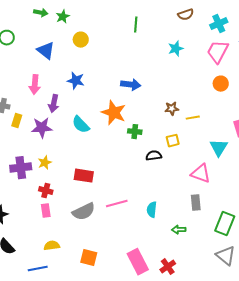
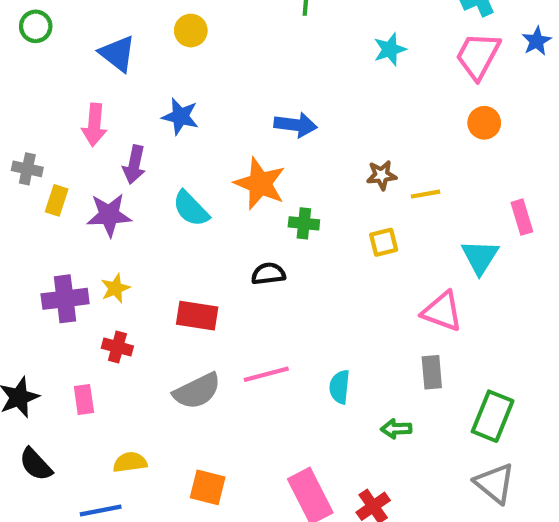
black semicircle: (154, 156) -> (268, 274), moved
pink rectangle: (46, 211) -> (84, 399), moved

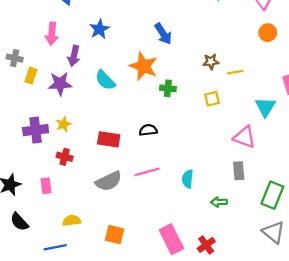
blue star: (180, 116) -> (99, 29), turned 30
blue arrow: (296, 125) -> (163, 34), turned 50
black semicircle: (268, 274) -> (148, 130), moved

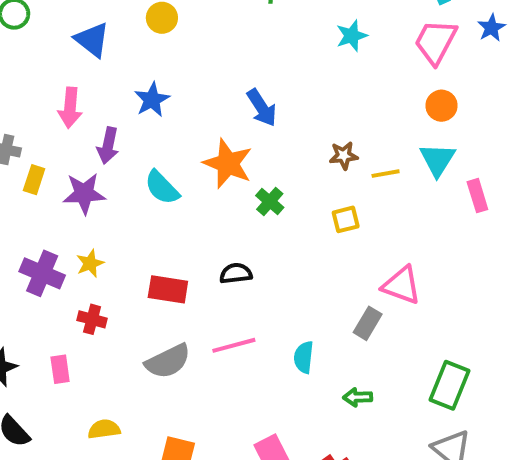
green cross: (168, 88) -> (270, 202), turned 35
cyan triangle: (265, 107) -> (438, 160), moved
purple cross: (36, 130) -> (42, 273), turned 30
gray rectangle: (239, 171) -> (368, 323), moved, turned 36

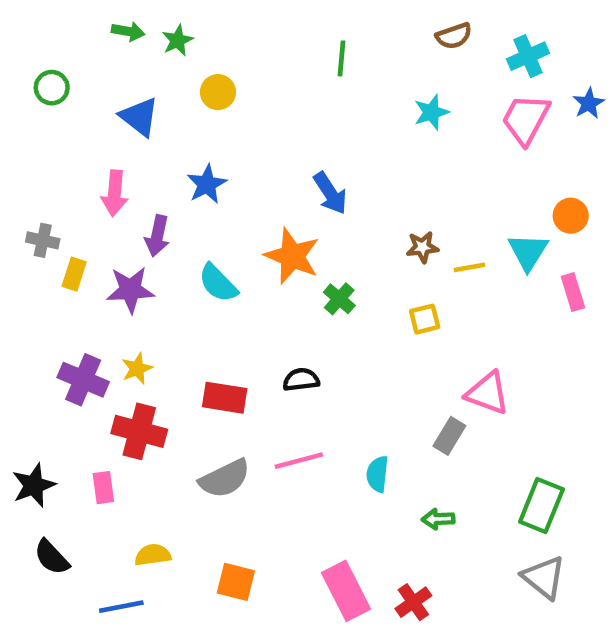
orange circle: (442, 106) -> (571, 216), moved
red cross: (92, 319) -> (139, 431), size x1.6

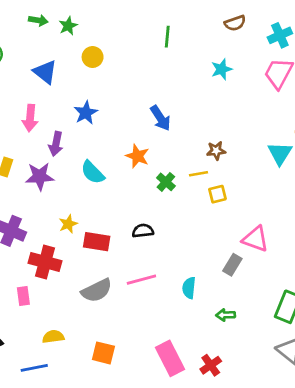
orange star: (292, 256) -> (137, 156), size x0.7
yellow line: (470, 267) -> (198, 174), moved
yellow star: (137, 368) -> (68, 224), moved

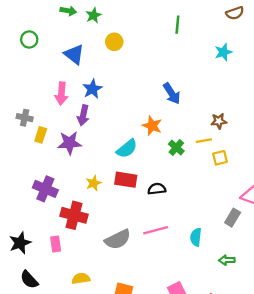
blue star: (86, 113) -> (92, 89), moved
cyan semicircle: (93, 172) -> (127, 149), moved, turned -85
red rectangle: (97, 242) -> (126, 180), moved

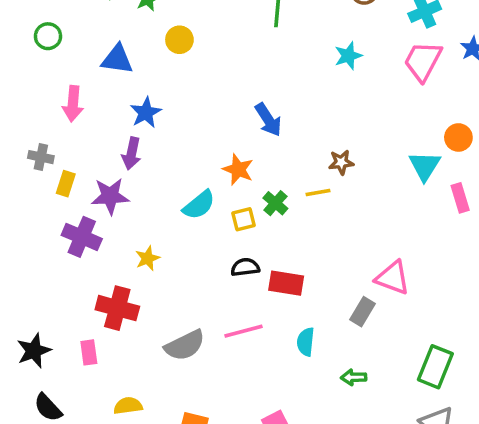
blue triangle: (74, 54) -> (117, 59), turned -30
pink arrow: (61, 94) -> (73, 104), moved
yellow square: (220, 158) -> (243, 219), moved
red rectangle: (126, 180) -> (286, 283), moved
purple cross: (45, 189) -> (82, 237), moved

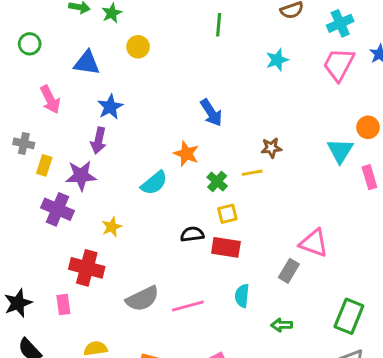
pink arrow: (73, 104) -> (50, 99), turned -32
yellow square: (243, 219) -> (227, 214), moved
pink line: (243, 331) -> (188, 306), moved

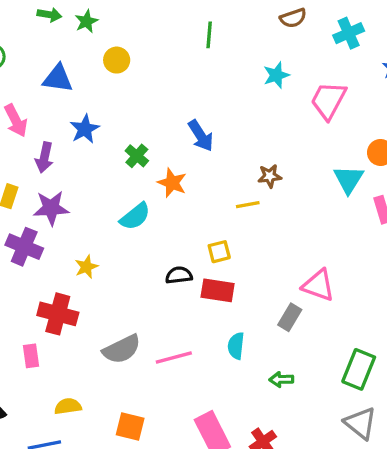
pink trapezoid: (339, 64) -> (328, 100), moved
purple arrow: (98, 140) -> (44, 158), moved
green cross: (217, 182) -> (137, 156), moved

